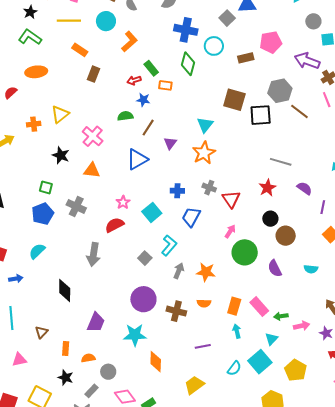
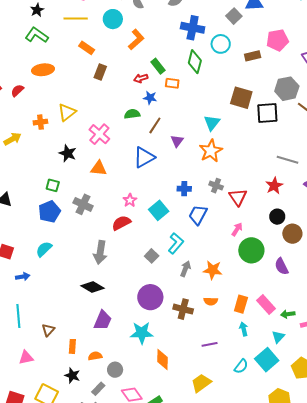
black diamond: (65, 290) -> (93, 287), moved, turned -60

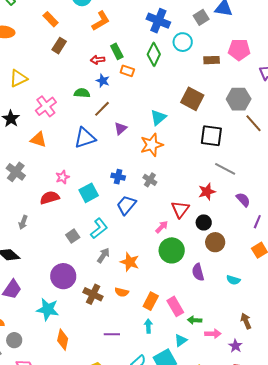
black square: (267, 113) -> (211, 136), moved
red triangle: (238, 197) -> (180, 209), moved
gray arrow: (100, 252) -> (23, 222), size x0.6

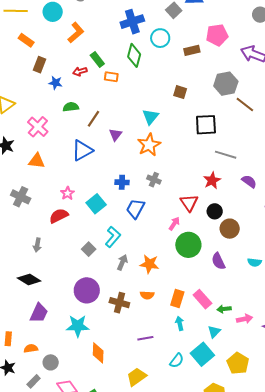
blue cross: (158, 21) -> (132, 22), turned -30
blue star: (103, 81) -> (55, 83), moved
brown square: (192, 99) -> (180, 92), size x0.6

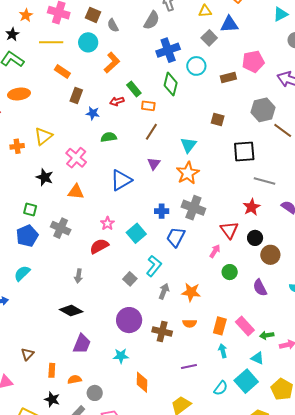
brown line: (93, 119) -> (151, 132), moved
gray cross: (154, 180) -> (193, 208), size x1.6
green circle: (188, 245) -> (230, 272), size x0.6
cyan star: (78, 326) -> (121, 356), size x0.7
cyan triangle: (214, 332) -> (257, 358), turned -48

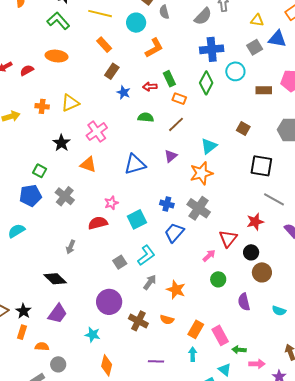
green semicircle: (109, 137) -> (146, 117), moved
black star: (52, 399) -> (23, 311), moved

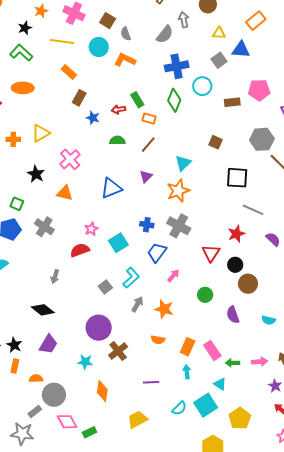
orange L-shape: (154, 48) -> (125, 60), moved, turned -120
pink arrow: (209, 256) -> (173, 276), moved
brown cross: (138, 321) -> (118, 351), moved, turned 30
gray circle: (58, 364) -> (54, 395), size x1.5
pink arrow: (257, 364) -> (260, 362), moved

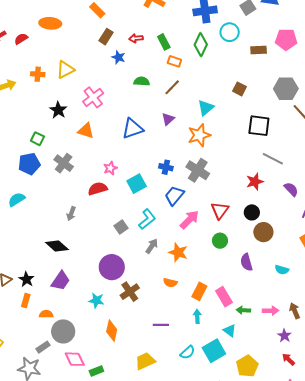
red arrow: (119, 109) -> (136, 38), moved
red triangle: (211, 253) -> (220, 210), moved
pink arrow: (173, 276) -> (189, 220), size x1.5

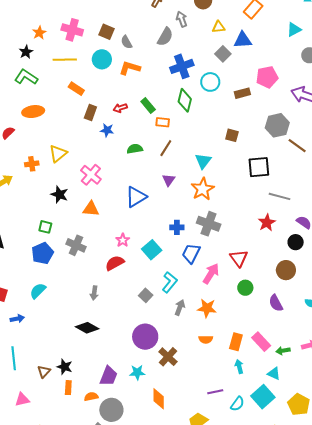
black circle: (252, 212) -> (296, 242), moved
purple trapezoid: (61, 281) -> (108, 376), moved
purple line: (161, 325) -> (215, 392), moved

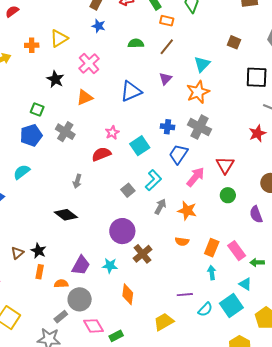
blue star: (107, 130) -> (99, 26), moved
orange triangle: (91, 209) -> (85, 97), turned -36

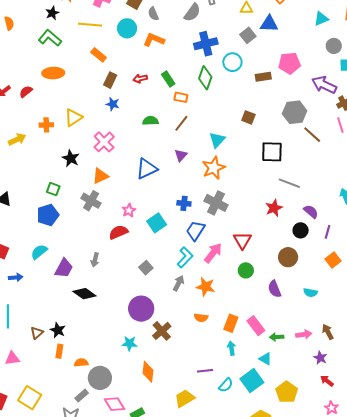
gray cross: (65, 132) -> (91, 201), moved
cyan L-shape: (153, 180) -> (185, 257), moved
purple trapezoid: (81, 265) -> (64, 268), moved

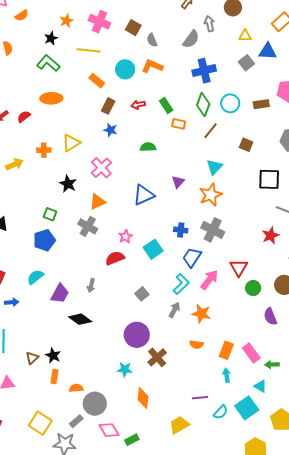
cyan circle: (127, 28) -> (125, 69), moved
cyan circle: (232, 62) -> (230, 103), moved
brown line: (181, 123) -> (210, 131), moved
green circle: (246, 270) -> (253, 288), moved
yellow square: (30, 398) -> (40, 423), moved

